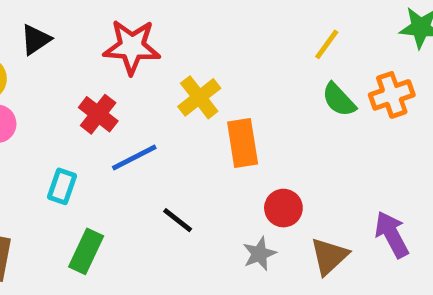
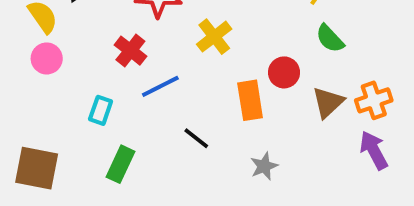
orange cross: (392, 95) -> (374, 100), moved
orange rectangle: (243, 143) -> (250, 100), moved
red circle: (283, 208) -> (284, 72), moved
brown triangle: (329, 256) -> (328, 102), moved

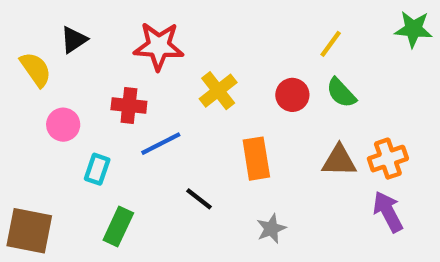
red cross: (130, 51) -> (129, 106), turned -32
pink circle: (47, 58) -> (63, 125), moved
red circle: (284, 72) -> (292, 95), moved
brown triangle: (328, 102) -> (339, 161), turned 44

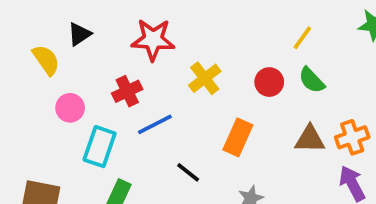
red cross: (129, 106) -> (127, 91), turned -32
orange rectangle: (256, 159) -> (238, 137), turned 33
cyan rectangle: (97, 169) -> (100, 147), size x1.5

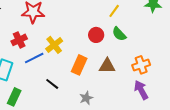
yellow cross: (205, 78) -> (54, 45), moved
brown triangle: (310, 139) -> (107, 66), moved

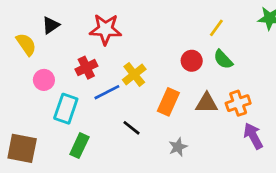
orange cross: (141, 65) -> (238, 103), moved

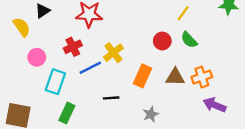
black line: (131, 128) -> (111, 98), turned -42
purple arrow: (253, 136) -> (215, 105), turned -40

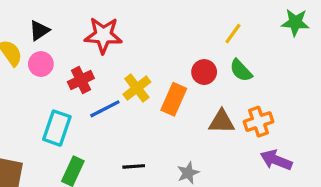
pink circle: (37, 57) -> (41, 64), moved
orange rectangle: (143, 76) -> (174, 99), moved
black line: (111, 98) -> (134, 166), moved

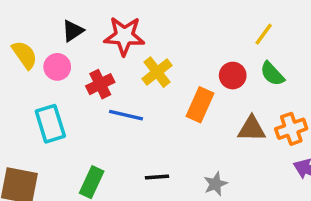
black triangle: (39, 30) -> (73, 31), moved
yellow cross: (137, 88) -> (157, 72), moved
blue line: (105, 109) -> (126, 115), turned 40
cyan rectangle: (57, 128) -> (50, 124), moved, turned -36

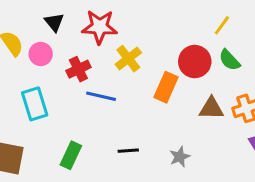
black triangle: (73, 31) -> (54, 22), turned -35
red circle: (233, 76) -> (195, 62), size x1.4

